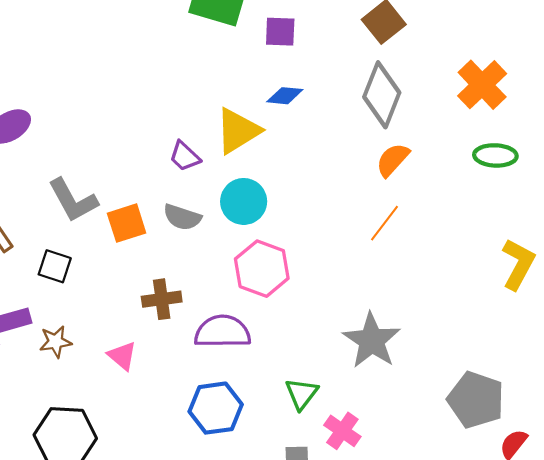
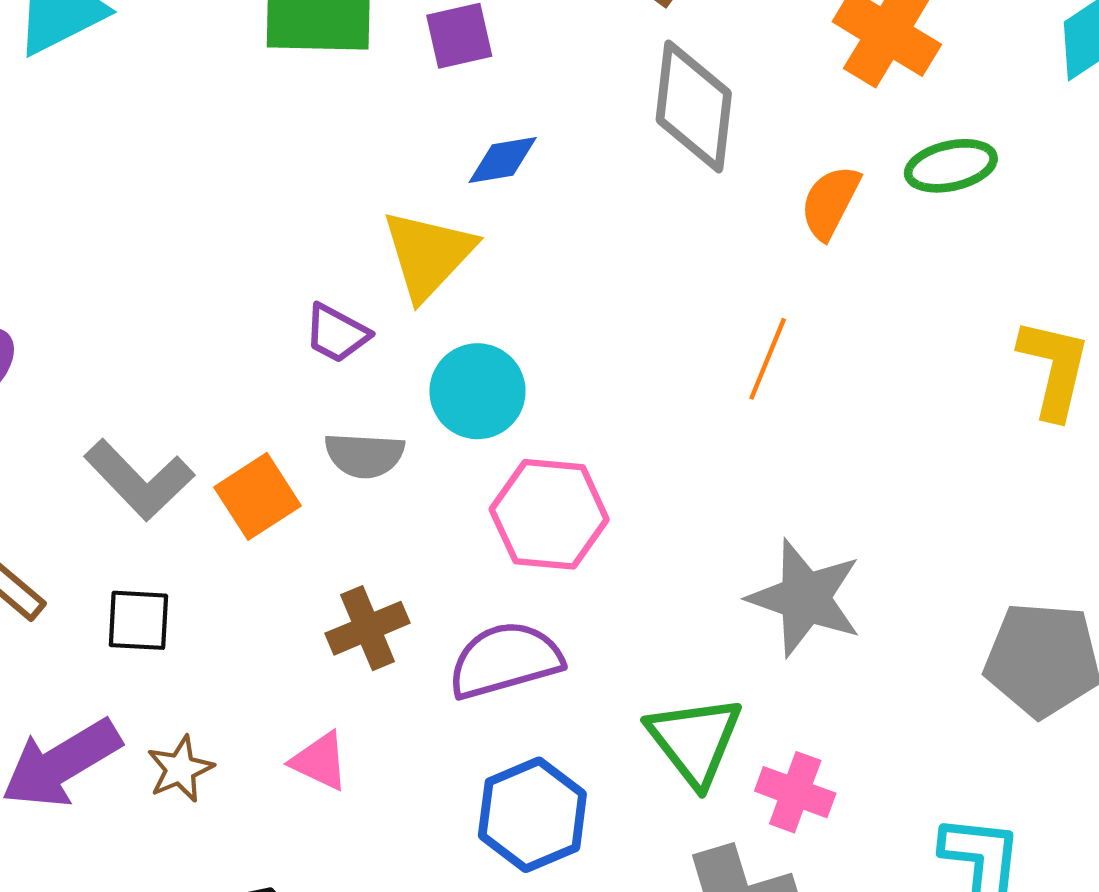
orange semicircle: (393, 160) -> (830, 202), moved
green triangle: (302, 394) -> (695, 741), size x1.4

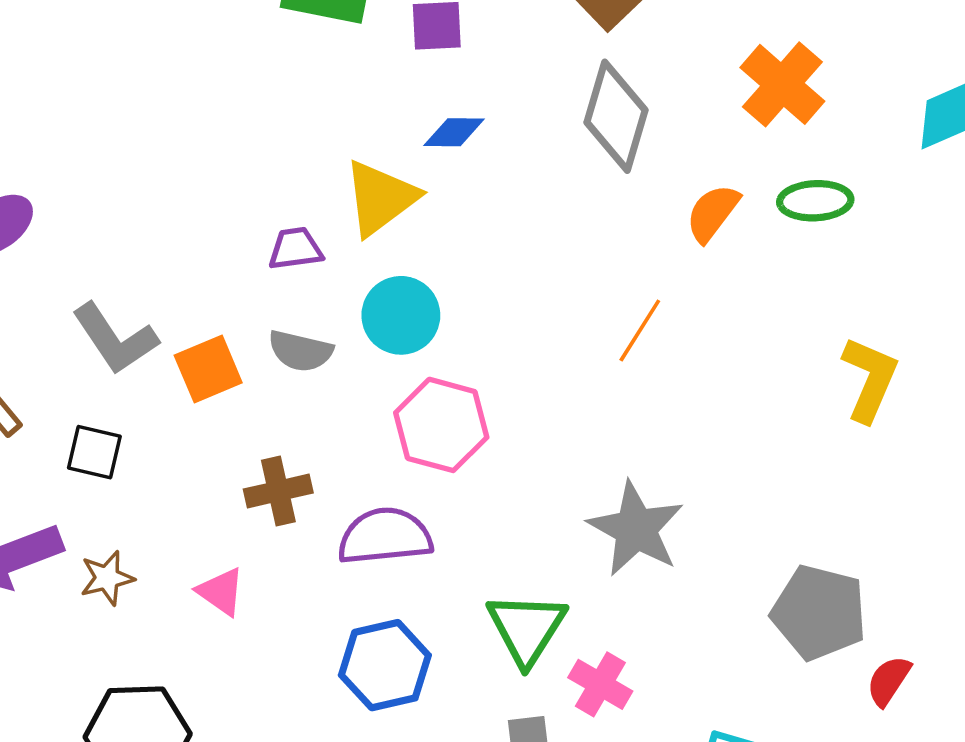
purple trapezoid: (337, 333) -> (295, 249), turned 134

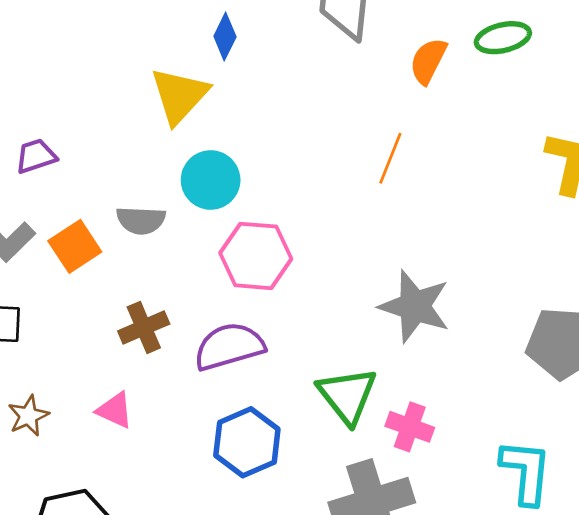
blue diamond: (454, 132) -> (225, 37), turned -54
purple trapezoid: (295, 249) -> (36, 156), moved

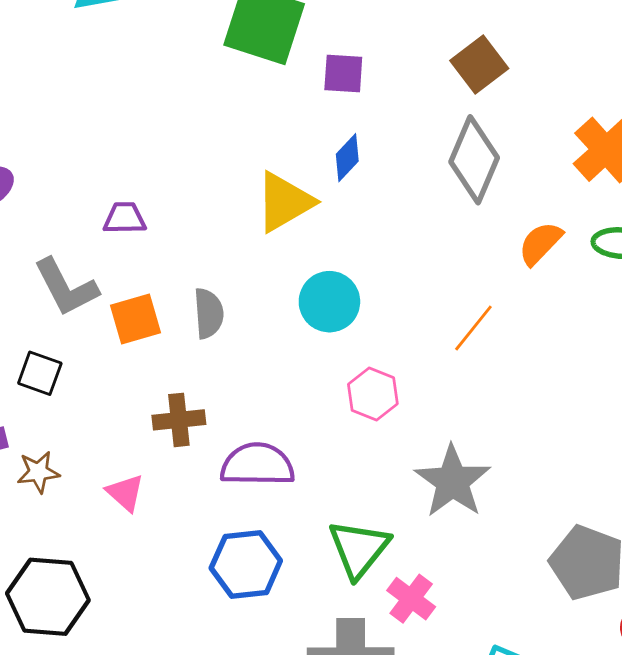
cyan circle: (211, 180) -> (329, 302), moved
gray semicircle: (141, 220) -> (209, 313), turned -114
pink hexagon: (256, 256) -> (373, 394), moved, size x0.7

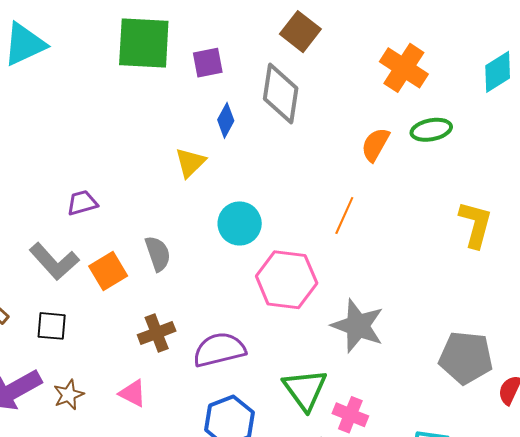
gray diamond: (474, 160) -> (281, 94), moved
yellow triangle: (284, 202) -> (190, 162), size x0.7
pink hexagon: (373, 394) -> (287, 280), size x1.6

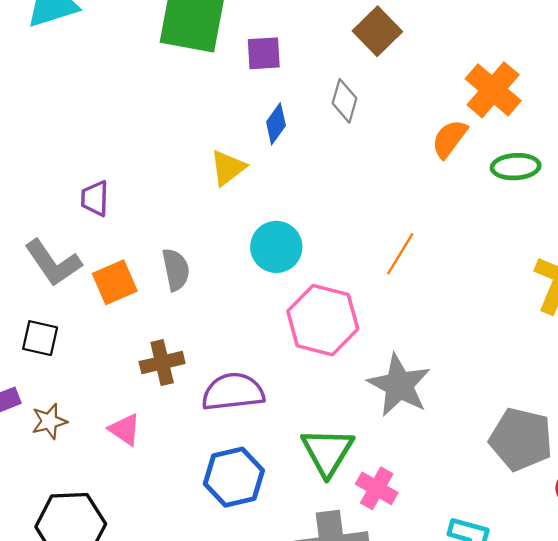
gray diamond: (281, 94) -> (345, 101), size x0.6
orange semicircle: (375, 145) -> (449, 139), moved
purple trapezoid: (82, 203) -> (95, 198), turned -80

